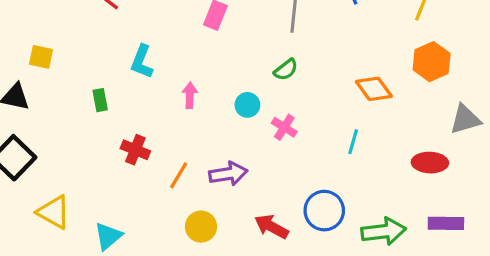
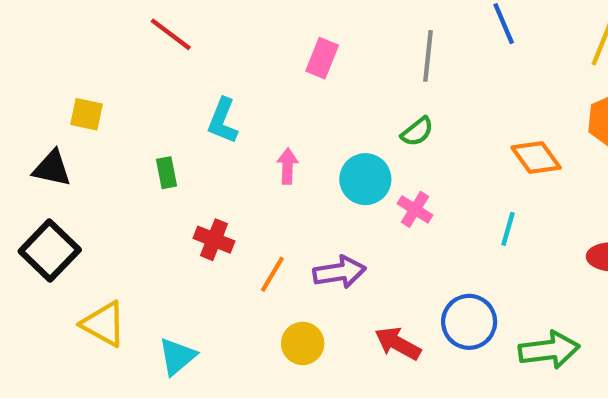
cyan circle: (247, 105) -> (365, 179), size x1.5

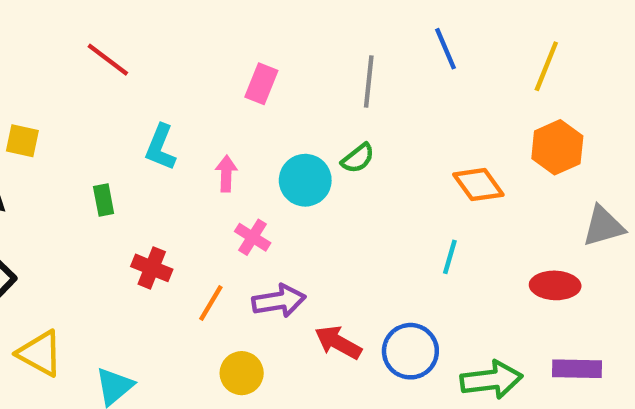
pink arrow: (288, 166) -> (226, 174), moved
cyan circle: (365, 179) -> (305, 180), moved
pink cross: (415, 209) -> (253, 237), moved
red arrow: (398, 343) -> (338, 342), moved

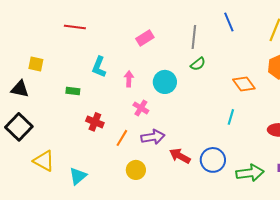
red line: (108, 60) -> (75, 27), turned -30
pink rectangle: (261, 84) -> (145, 38), turned 36
green semicircle: (358, 158) -> (198, 64), moved
green rectangle: (104, 200) -> (73, 91), turned -72

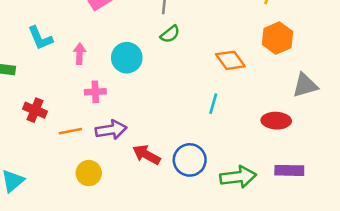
cyan L-shape: (99, 67) -> (40, 38), turned -45
pink cross: (141, 108) -> (95, 92), turned -35
orange line: (122, 138) -> (70, 131), turned 48

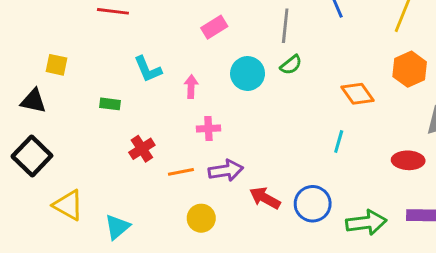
cyan circle: (127, 58) -> (248, 74), moved
red cross: (35, 110) -> (142, 149), turned 35

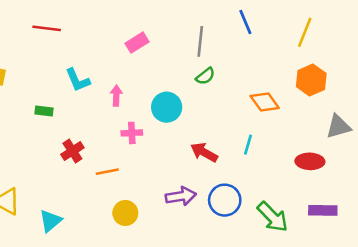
cyan circle: (248, 74) -> (167, 107), moved
purple arrow: (226, 170) -> (181, 196), moved
red arrow: (265, 198) -> (204, 152), moved
green arrow: (366, 223) -> (272, 217), turned 52

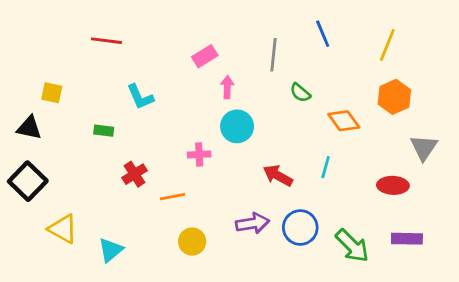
green semicircle: (205, 76) -> (300, 93), moved, turned 78
pink arrow: (116, 96) -> (227, 87), moved
gray triangle: (338, 127) -> (424, 147), turned -40

